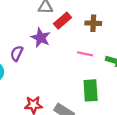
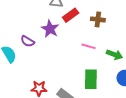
purple semicircle: (17, 53) -> (28, 41), turned -88

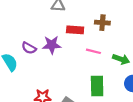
red rectangle: (71, 15) -> (75, 30), moved, turned 42
purple star: (50, 29) -> (52, 45), moved, turned -30

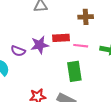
red rectangle: (75, 30) -> (61, 38), moved
green rectangle: (97, 86) -> (74, 71), moved

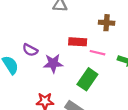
purple star: (40, 45) -> (53, 63), moved
green rectangle: (74, 71) -> (87, 79), turned 36

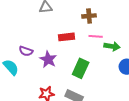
pink line: (97, 53) -> (96, 36), moved
purple star: (53, 63) -> (48, 59), turned -30

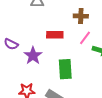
pink line: (96, 36) -> (85, 38), turned -64
green rectangle: (81, 68) -> (65, 69), turned -36

